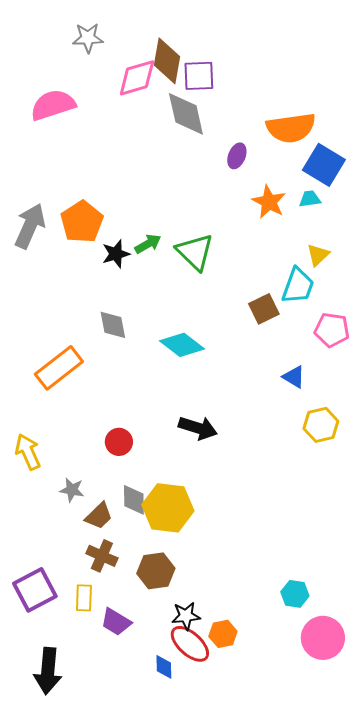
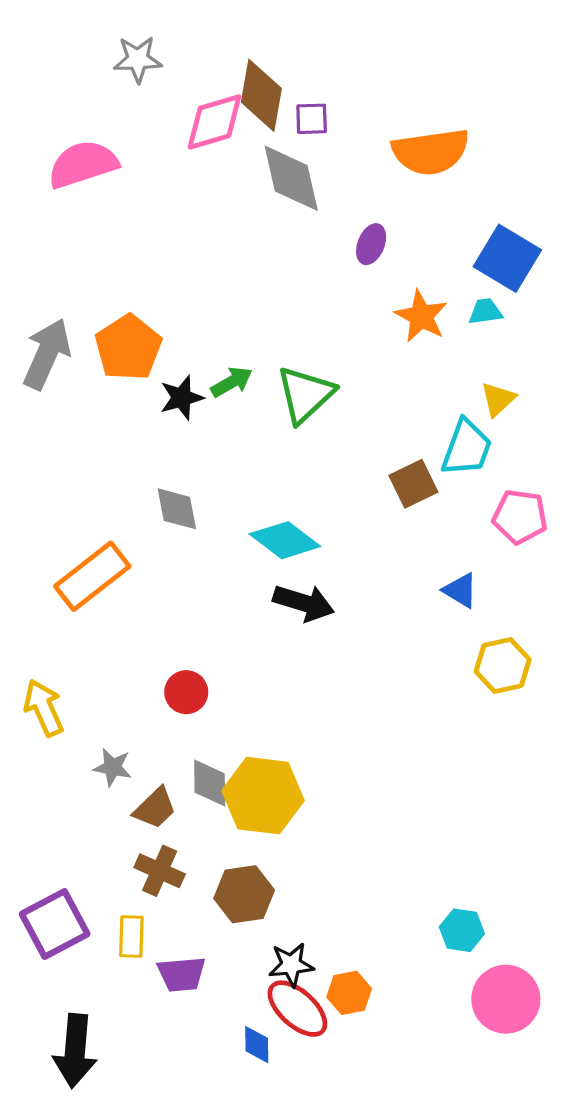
purple square: (199, 76) -> (312, 119), size x0.7
orange semicircle: (291, 128) -> (431, 152), moved
green triangle: (195, 252) -> (305, 395), turned 33
black arrow: (198, 428) -> (304, 603), moved
purple trapezoid: (116, 622) -> (182, 974), turned -36

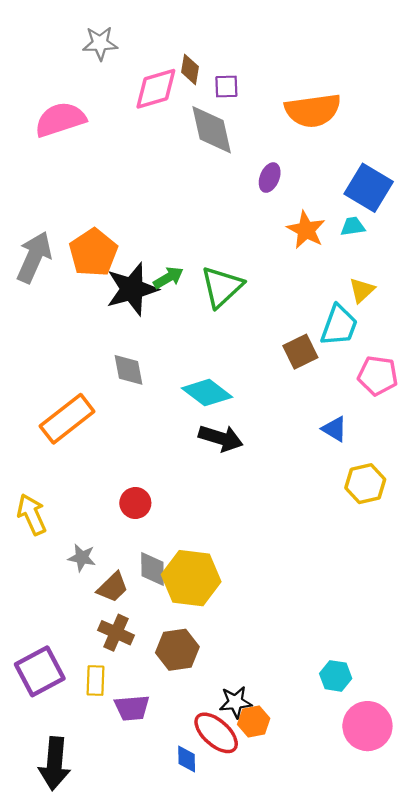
brown diamond: (261, 95) -> (190, 69), size x0.6
black star: (182, 398) -> (132, 289), size x1.6
black star: (291, 965) -> (235, 702), moved

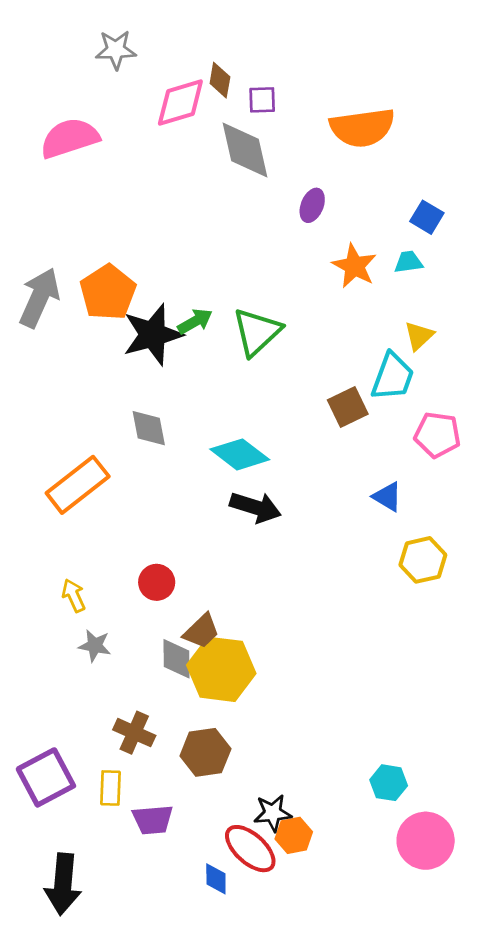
blue square: (369, 188) -> (427, 217), size x0.6
yellow arrow: (32, 514) -> (74, 596), moved, size x0.7
brown trapezoid: (113, 587) -> (201, 631), moved

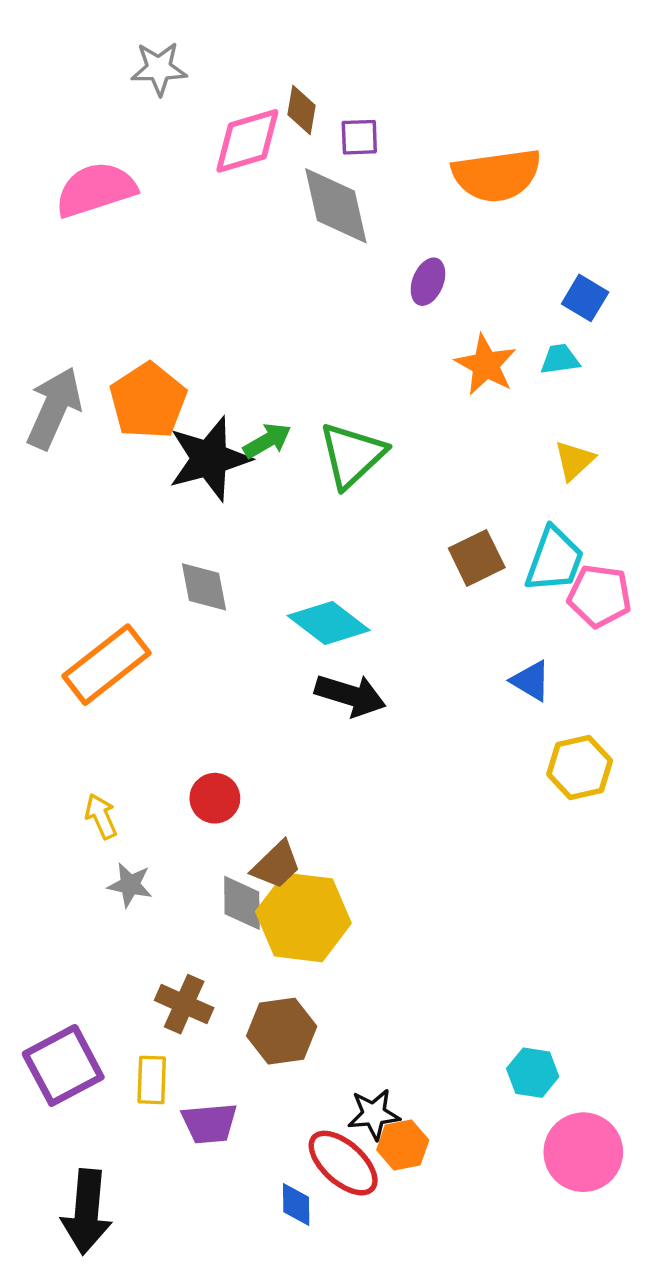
cyan trapezoid: (393, 377) -> (554, 560), moved

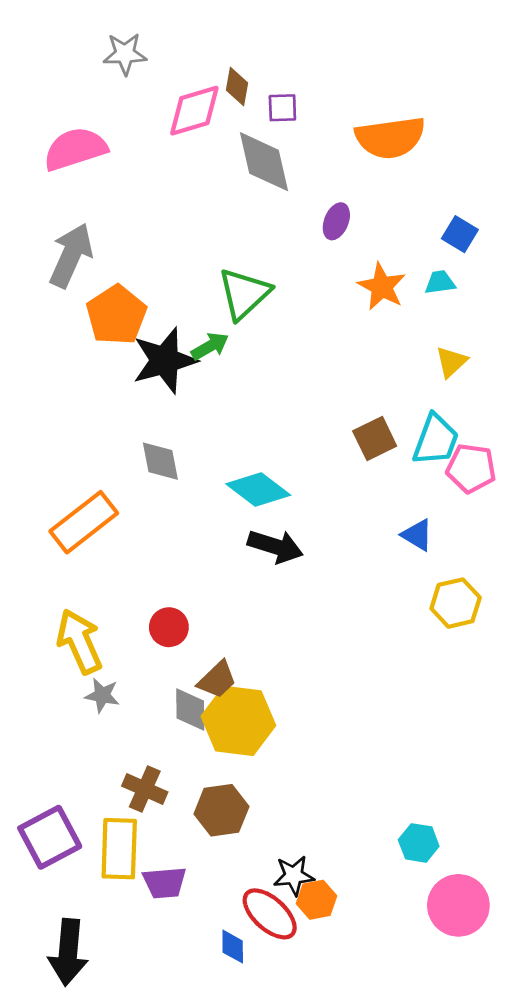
gray arrow: (54, 408) -> (71, 255), moved
green triangle: (352, 455) -> (244, 294), moved
yellow arrow: (101, 816) -> (79, 641), size x1.8
yellow rectangle: (152, 1080) -> (119, 849), size x1.6

